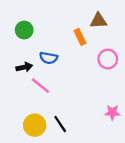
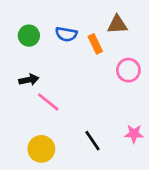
blue semicircle: (49, 58) -> (66, 34), moved
black line: (60, 124) -> (92, 141), moved

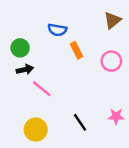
brown triangle: (117, 25) -> (113, 20), moved, turned -36
green circle: (29, 36) -> (20, 48), moved
orange rectangle: (95, 44) -> (77, 50), moved

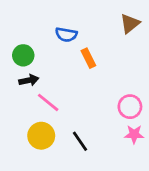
pink circle: (111, 61) -> (130, 107), moved
black line: (80, 122) -> (80, 141), moved
yellow circle: (36, 130) -> (41, 136), moved

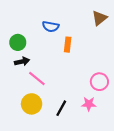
orange rectangle: (88, 58) -> (68, 45), turned 32
pink star: (134, 134) -> (89, 104), moved
black line: (80, 141) -> (61, 108), turned 63

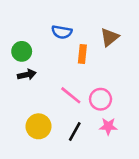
brown triangle: (99, 18) -> (110, 37), moved
pink line: (37, 78) -> (71, 95), moved
pink circle: (99, 82) -> (101, 99), moved

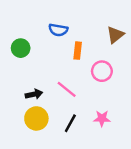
brown triangle: (110, 37) -> (115, 35), moved
black arrow: (27, 75) -> (34, 94), moved
pink circle: (101, 99) -> (102, 71), moved

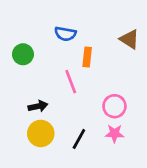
brown triangle: (115, 35) -> (129, 39), turned -48
pink circle: (102, 71) -> (114, 106), moved
pink line: (67, 89) -> (71, 82), moved, turned 30

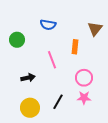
brown triangle: (129, 39) -> (95, 29), turned 35
orange rectangle: (87, 57) -> (75, 47), moved
yellow circle: (41, 133) -> (30, 108), moved

